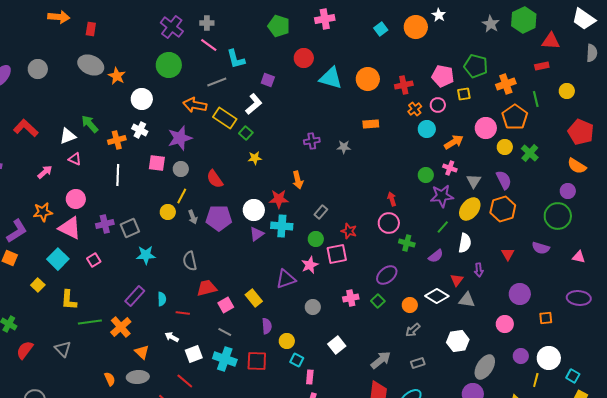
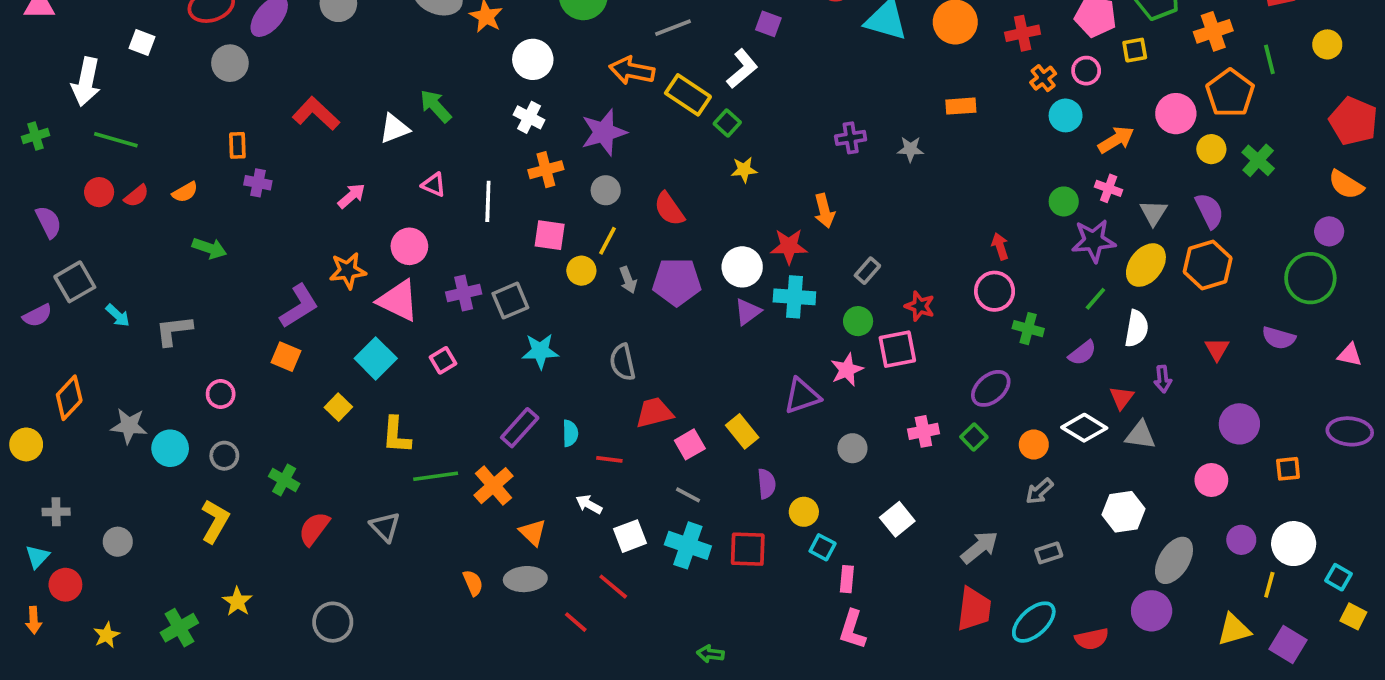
orange cross: (117, 140) -> (546, 170), moved
pink triangle: (75, 159) -> (434, 185), moved
pink square: (157, 163) -> (550, 235), moved

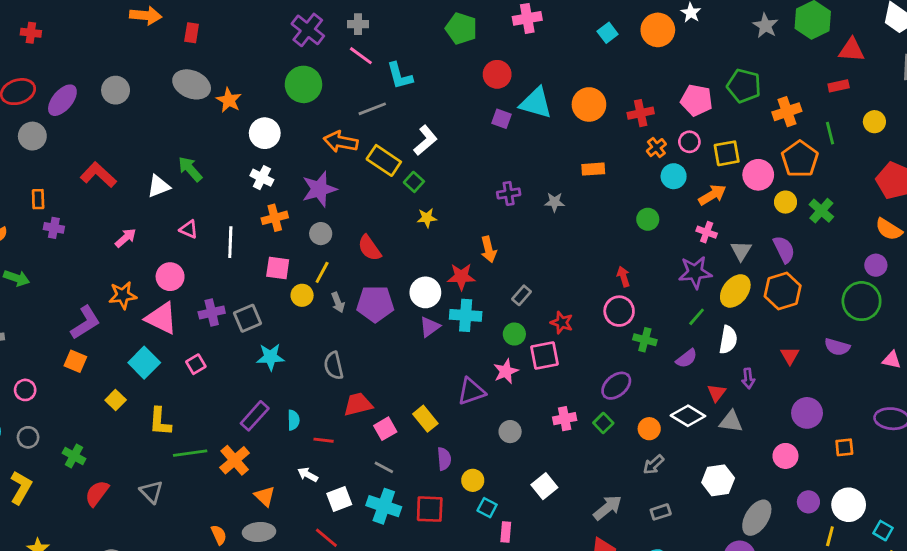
purple square: (768, 24) -> (501, 119), moved
yellow square: (1135, 50) -> (727, 153), moved, size x1.4
green circle: (1064, 201) -> (648, 219), moved

